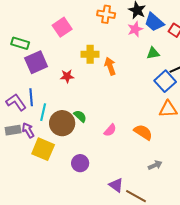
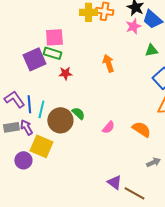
pink square: (62, 27) -> (54, 37), moved, turned 30
green rectangle: (20, 43) -> (52, 53), moved
yellow cross: (90, 54) -> (88, 12), moved
blue line: (31, 97) -> (29, 104), moved
purple circle: (80, 163) -> (23, 160), moved

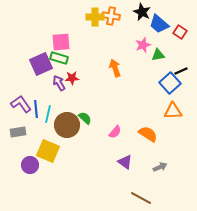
pink star: (133, 26) -> (143, 45), moved
purple arrow: (26, 127) -> (59, 83), moved
purple triangle: (114, 182) -> (125, 162), moved

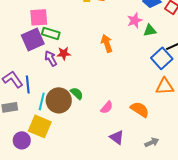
pink square: (61, 42) -> (39, 17), moved
cyan line: (48, 114) -> (42, 101), moved

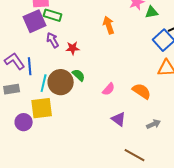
red star: (64, 53) -> (73, 48), moved
yellow square: (40, 126) -> (42, 108), turned -30

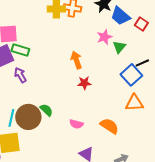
green triangle: (152, 12) -> (119, 47), turned -40
red star: (73, 48) -> (84, 83), moved
pink semicircle: (109, 89) -> (76, 124), turned 64

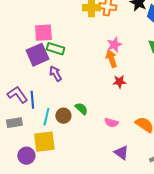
pink star: (104, 37) -> (114, 45), moved
brown circle: (28, 117) -> (63, 116), size x0.6

